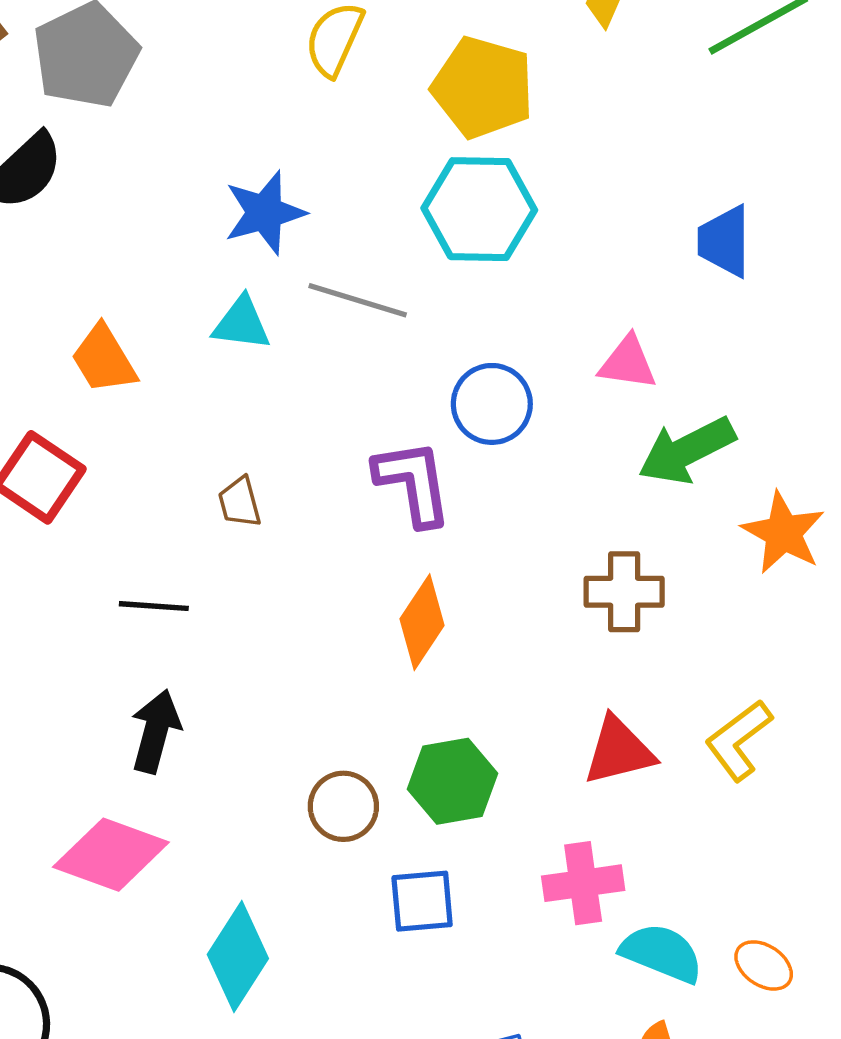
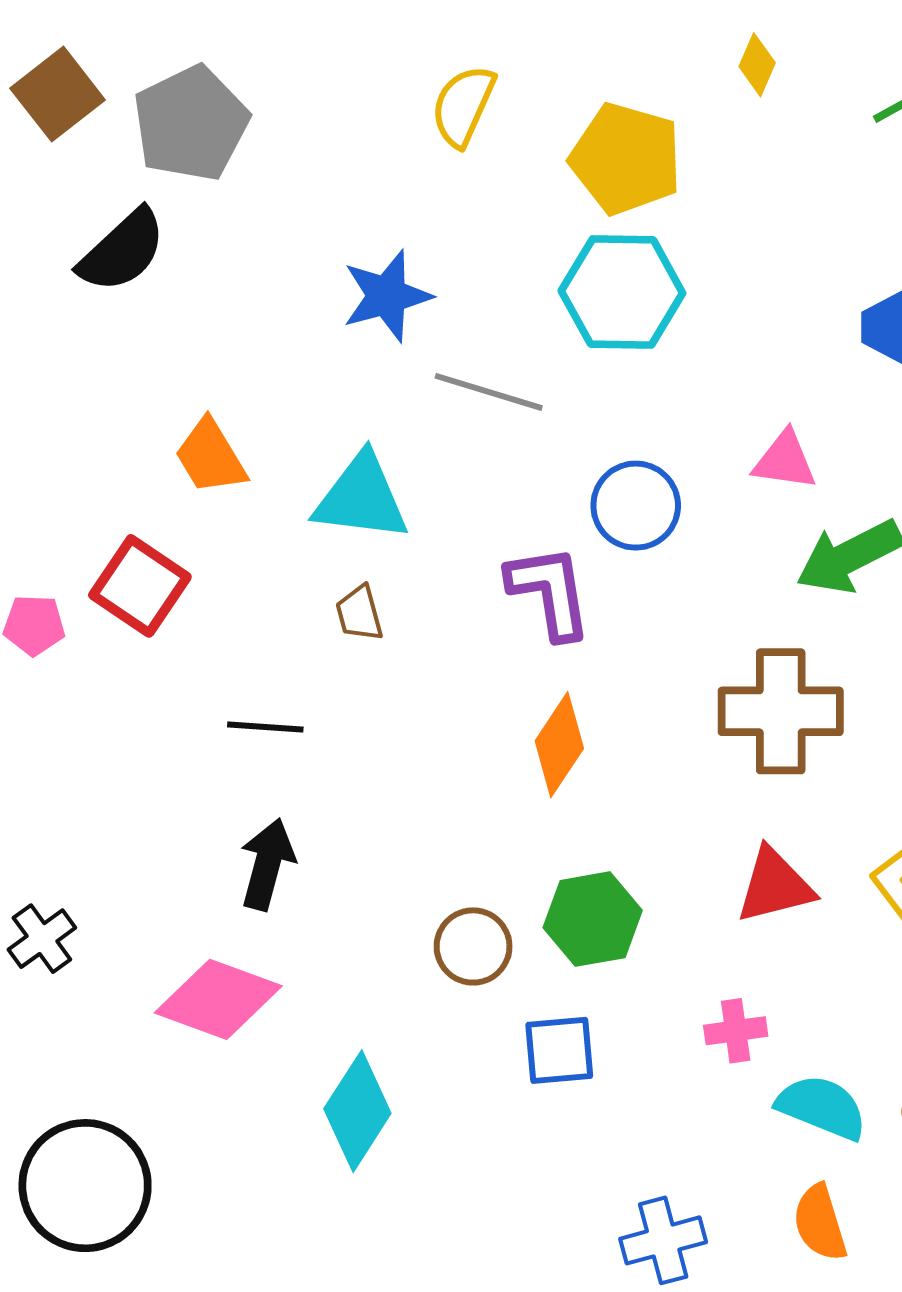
cyan triangle: (241, 323) -> (361, 498), moved, size x1.5
brown cross: (624, 592) -> (781, 711), size x1.4
pink cross: (583, 883) -> (736, 1031), size x0.7

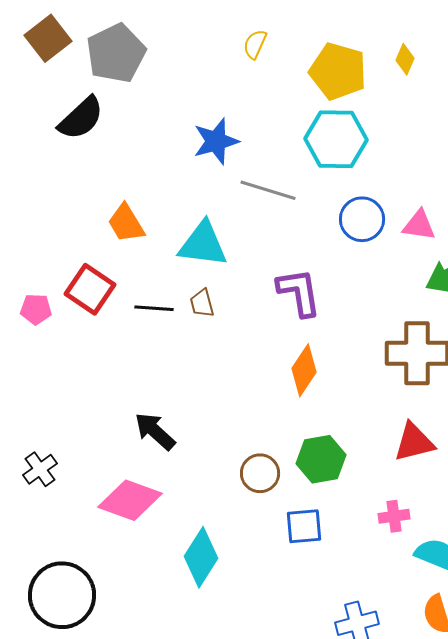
yellow diamond: (757, 65) -> (405, 59), moved
yellow semicircle: (463, 106) -> (255, 44), size x0.7
blue circle: (636, 506) -> (362, 219), moved
black line: (265, 727) -> (154, 308), moved
black arrow: (267, 864) -> (155, 431), turned -63

